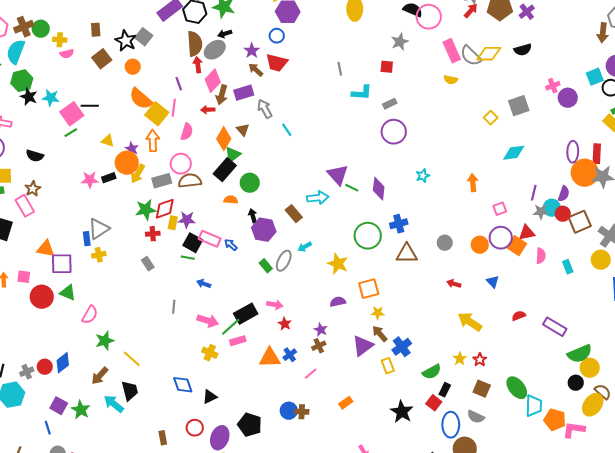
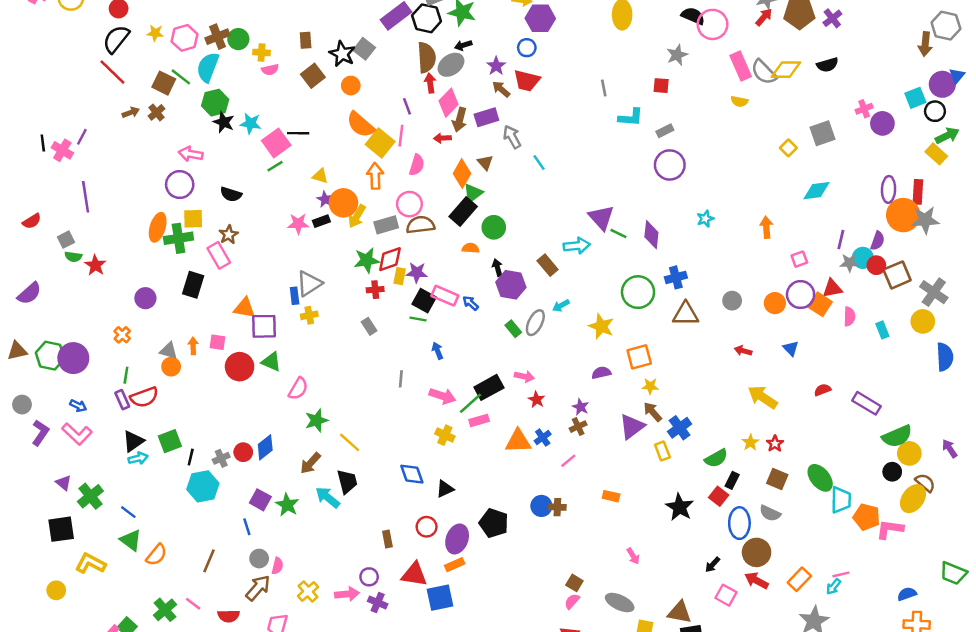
purple star: (132, 149) -> (325, 199), moved
blue arrow: (204, 284) -> (438, 351), turned 48
orange rectangle: (346, 403) -> (611, 496), turned 48

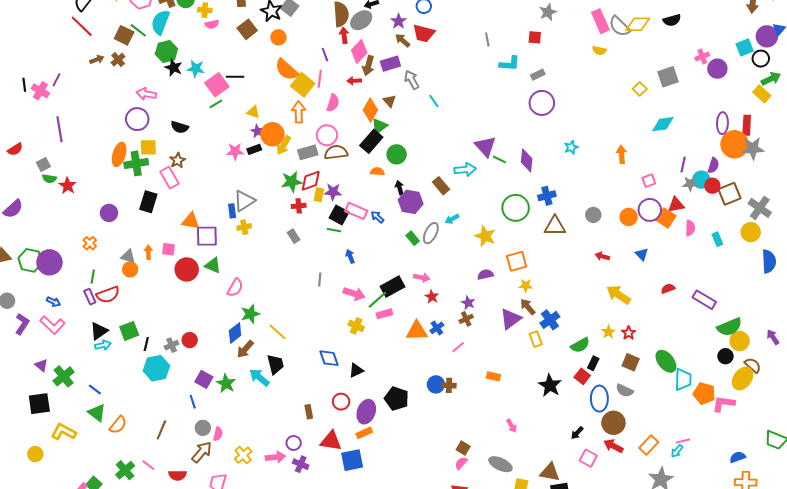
blue diamond: (265, 447) -> (235, 333), moved

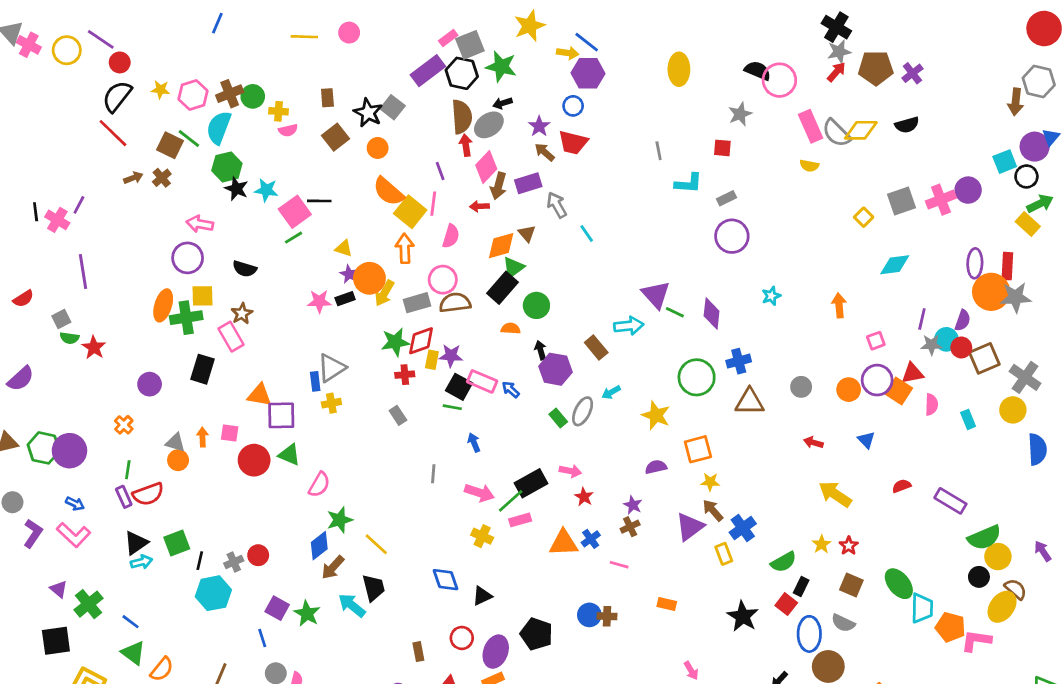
pink cross: (702, 57) -> (941, 200), moved, size x1.5
orange diamond: (370, 110) -> (501, 246), turned 45
pink line: (458, 347) -> (619, 565), turned 56

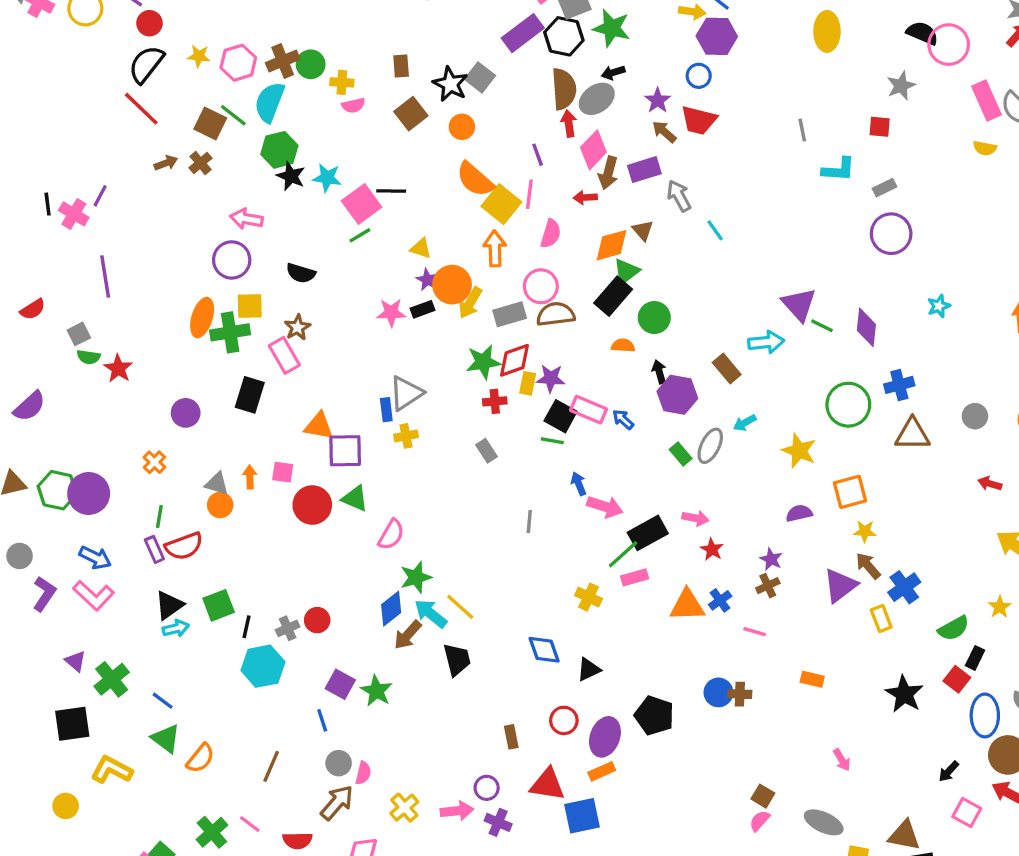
pink arrow: (479, 493) -> (605, 507), moved
blue arrow: (75, 504) -> (95, 558), size x1.4
cyan arrow: (352, 605) -> (431, 614), moved

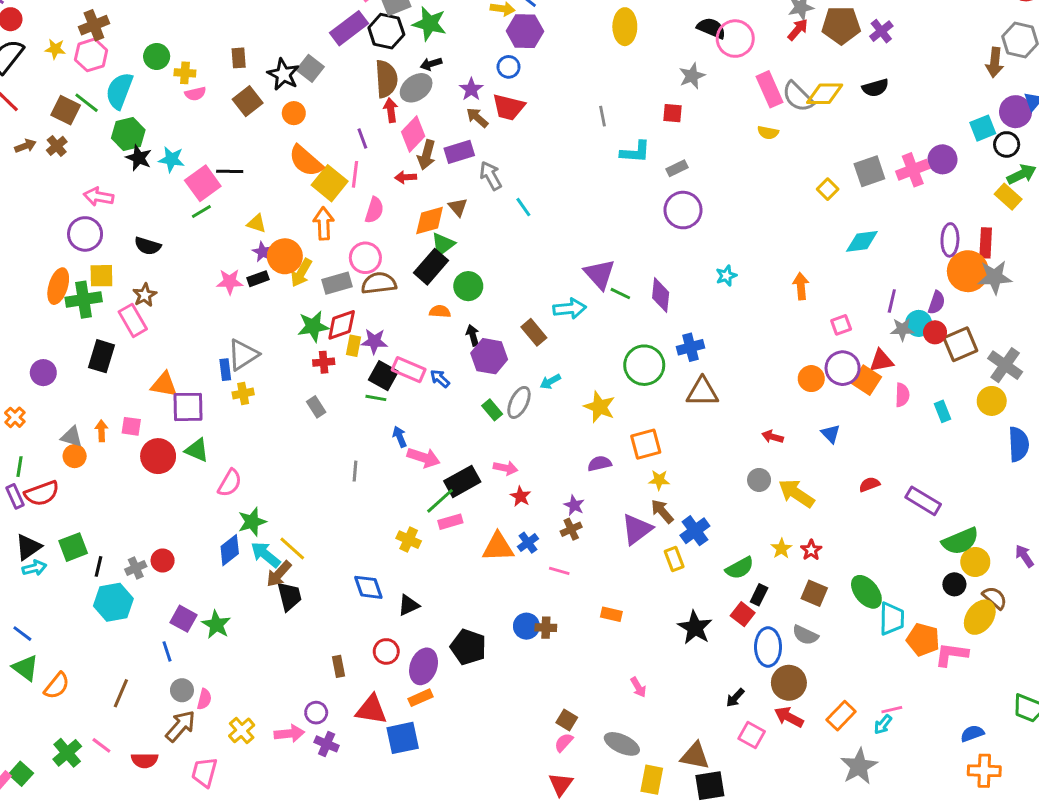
brown cross: (283, 61) -> (94, 25), moved
gray circle: (975, 416) -> (759, 480), moved
brown arrow: (408, 635) -> (279, 574), moved

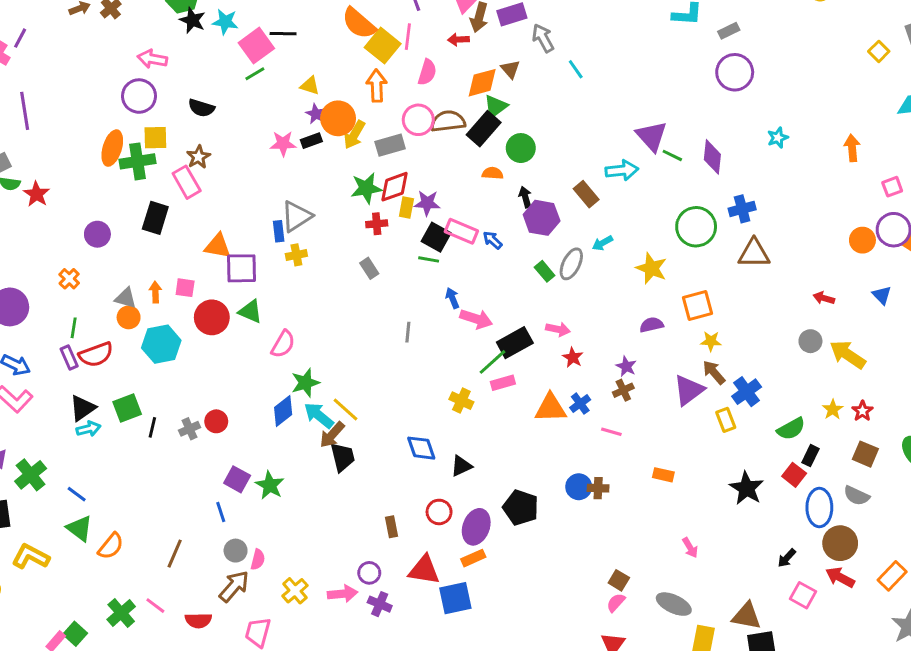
brown semicircle: (379, 283) -> (448, 121), moved
cyan hexagon: (113, 602) -> (161, 344), moved

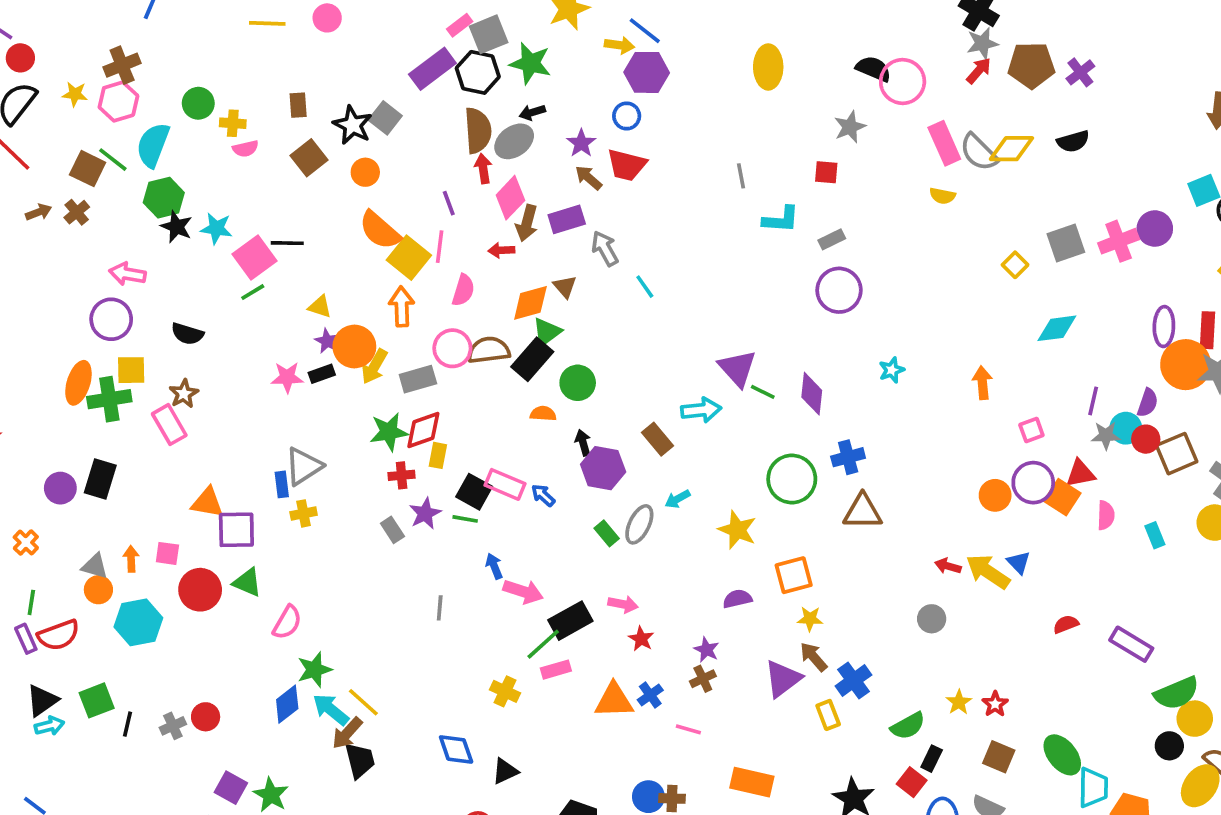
purple star: (427, 203) -> (425, 513), moved, turned -30
black rectangle: (155, 218) -> (100, 479), moved
yellow arrow: (848, 355) -> (988, 572), moved
orange rectangle: (663, 475) -> (752, 782), size x1.6

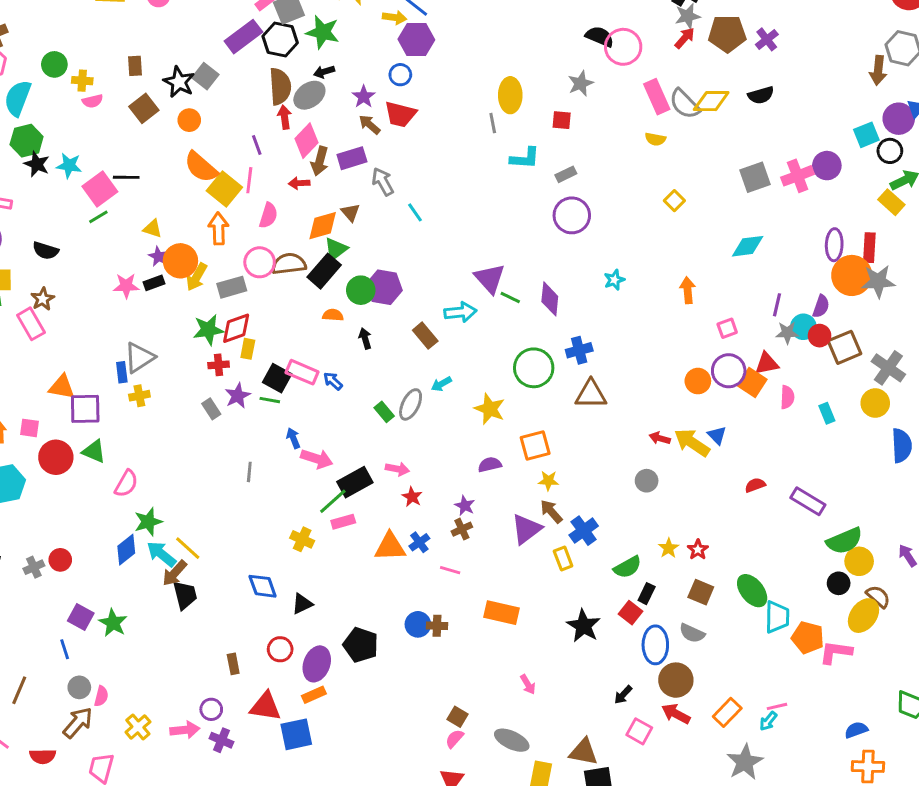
yellow ellipse: (768, 67) -> (510, 95), moved
yellow square: (1015, 265) -> (674, 201), moved
purple hexagon: (603, 468) -> (384, 287), moved

